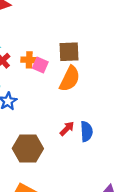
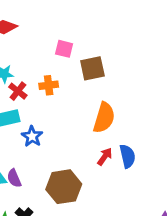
pink square: (40, 65) -> (64, 49), moved
orange semicircle: (70, 79) -> (104, 118), moved

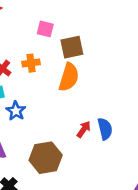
orange semicircle: (104, 118) -> (69, 77), moved

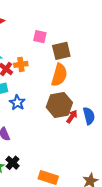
orange cross: (31, 63) -> (21, 64), moved
brown hexagon: (46, 158) -> (59, 105), moved

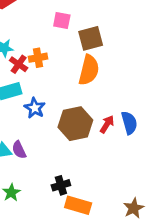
brown hexagon: (59, 105) -> (75, 124), moved
black cross: (13, 163) -> (61, 185), moved, turned 32

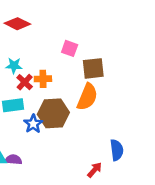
brown hexagon: (75, 124) -> (53, 113), moved
red arrow: (107, 124) -> (95, 170), moved
purple semicircle: (19, 150) -> (13, 160), turned 112

